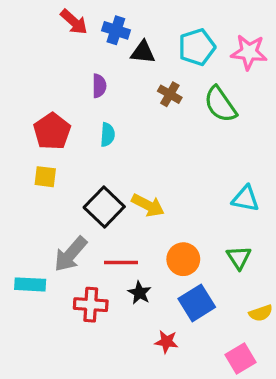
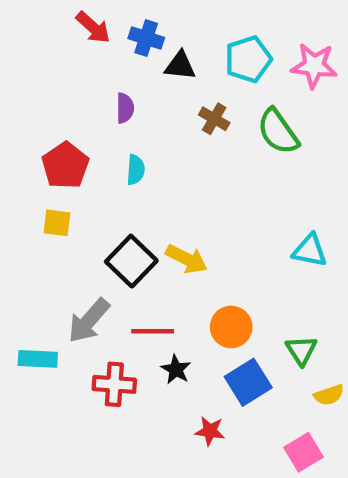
green triangle: (239, 257) -> (301, 350), moved

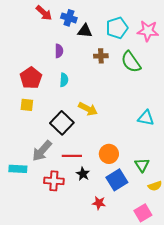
brown cross: (214, 119) -> (101, 56), turned -32
yellow arrow: (187, 259) -> (88, 109), moved

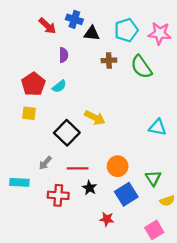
red arrow: (44, 13) -> (47, 26), moved
cyan semicircle: (64, 80) -> (59, 86), moved, turned 48
gray arrow: (42, 151) -> (45, 163), size x0.6

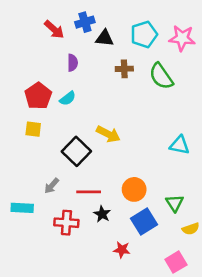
blue cross: (74, 19) -> (85, 22), turned -35

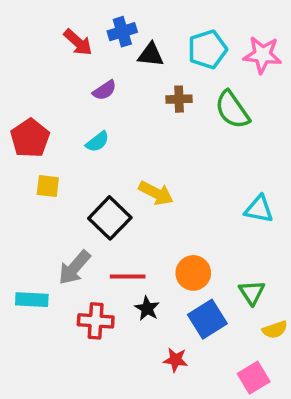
purple semicircle: (73, 63) -> (105, 90), turned 56
red pentagon: (38, 96) -> (30, 138), moved
gray arrow: (52, 186) -> (74, 268), size x1.5

